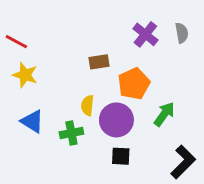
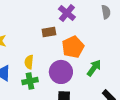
purple cross: (145, 34) -> (67, 13), moved
yellow semicircle: (87, 105) -> (29, 62), moved

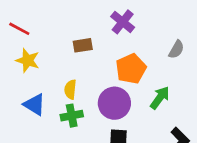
gray semicircle: (106, 12) -> (176, 49), moved, turned 40
brown rectangle: (49, 32) -> (83, 45), moved

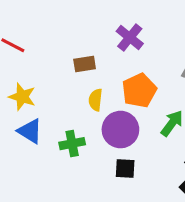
yellow star: (28, 60) -> (22, 97), moved
yellow semicircle: (70, 89) -> (95, 100), moved

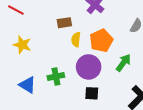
yellow semicircle: (95, 100) -> (76, 40), moved
blue triangle: (30, 131) -> (27, 85), moved

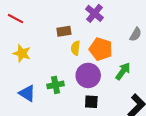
orange pentagon: (101, 41) -> (101, 49), turned -30

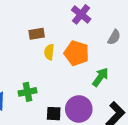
purple cross: (94, 13) -> (81, 14), moved
purple circle: (88, 75) -> (79, 109), moved
black square: (91, 102) -> (54, 114), moved

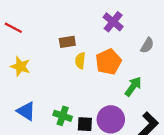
orange pentagon: (77, 53) -> (108, 62), turned 30
green cross: (28, 92) -> (63, 116), moved, turned 30

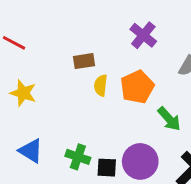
green arrow: (133, 86) -> (169, 119), turned 102

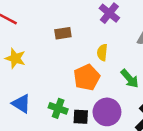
yellow semicircle: (101, 85) -> (102, 52), moved
orange pentagon: (137, 87) -> (87, 77), moved

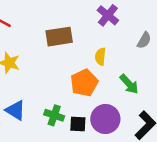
brown rectangle: (63, 33) -> (59, 37), size x1.5

